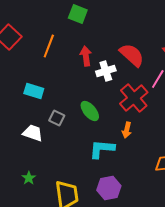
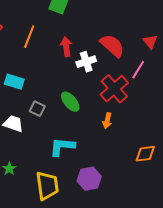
cyan L-shape: (102, 149) -> (62, 147), moved

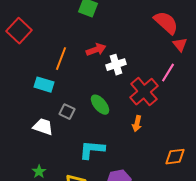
orange line: (29, 37) -> (61, 59), moved
red semicircle: (112, 46) -> (166, 23), moved
red arrow: (66, 47) -> (96, 50), turned 78

